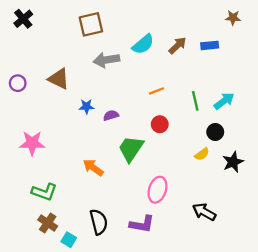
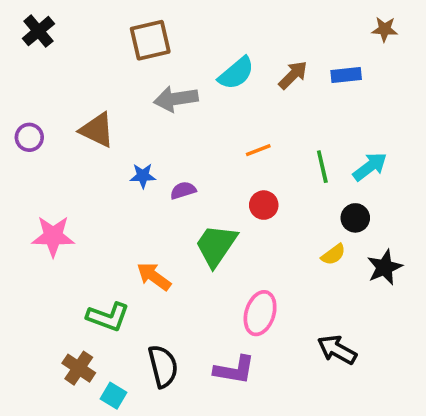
green L-shape: (44, 192) -> (108, 317), moved

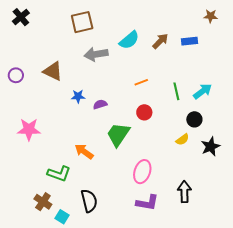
black arrow: (337, 350) -> (184, 192), turned 60
purple L-shape: (234, 370) -> (147, 203), moved

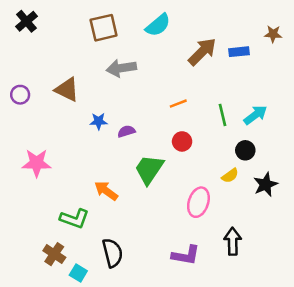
brown star: (211, 16) -> (273, 34), moved
cyan semicircle: (129, 40) -> (158, 25), moved
brown arrow: (160, 41) -> (202, 52), size x1.4
pink ellipse: (142, 172) -> (198, 202), moved

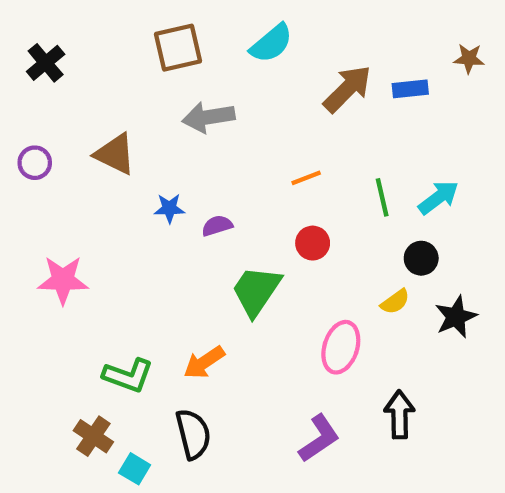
black cross: (26, 21) -> (46, 63), moved
orange arrow: (106, 191) -> (204, 362), moved, turned -70
purple L-shape: (186, 255) -> (319, 438), turned -44

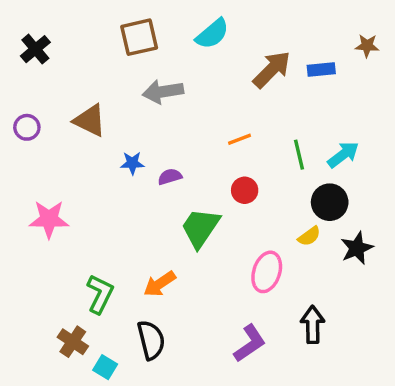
black circle: (421, 258) -> (330, 202), size x1.4
green L-shape: (128, 375) -> (100, 294), turned -84

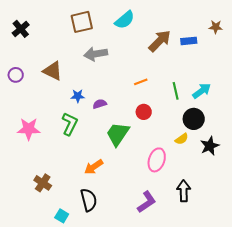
green L-shape: (100, 294) -> (70, 124), moved
brown cross: (73, 342) -> (43, 183), moved

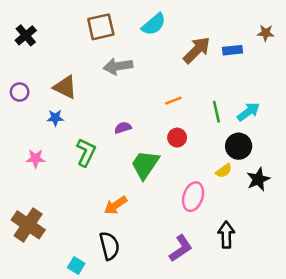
blue star: (78, 96) -> (55, 118), moved
pink star: (29, 129) -> (36, 158), size x0.7
brown cross: (43, 183) -> (28, 225), moved, size x1.5

